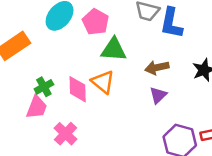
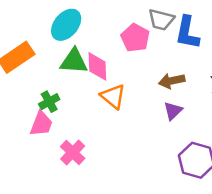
pink pentagon: (96, 22) -> (135, 38), moved
green triangle: (114, 50) -> (74, 61), moved
pink diamond: (78, 89) -> (97, 66), moved

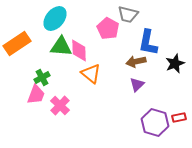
blue L-shape: (187, 33) -> (148, 42), moved
pink cross: (73, 152) -> (60, 106), moved

